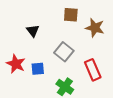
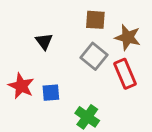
gray square: (64, 52) -> (94, 56), moved
red rectangle: (93, 70) -> (125, 74), moved

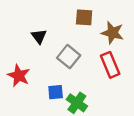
gray square: (94, 56) -> (69, 57), moved
blue square: (51, 93) -> (56, 92), moved

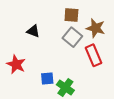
black triangle: (39, 36) -> (33, 31), turned -32
gray square: (69, 57) -> (72, 37), moved

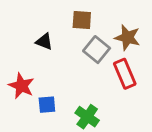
brown square: (71, 15) -> (82, 20), moved
blue square: (47, 78) -> (47, 105), moved

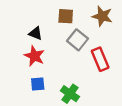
brown star: (127, 38) -> (102, 16), moved
red star: (21, 86) -> (34, 56), moved

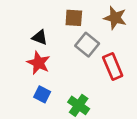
blue square: (38, 84) -> (42, 94), turned 32

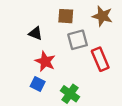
gray square: (87, 45) -> (78, 40), turned 36
red star: (39, 63) -> (45, 61), moved

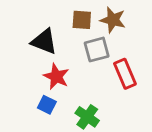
brown star: (102, 16) -> (113, 20), moved
black triangle: (35, 33) -> (44, 41), size x1.5

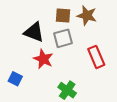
gray square: (97, 50) -> (63, 38), moved
blue square: (47, 105) -> (15, 79), moved

